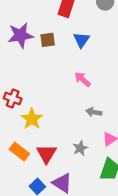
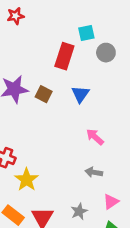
brown square: (48, 40) -> (44, 94), turned 35
pink arrow: (83, 79) -> (95, 137), moved

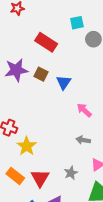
red rectangle: (64, 56) -> (46, 42), moved, turned -75
blue triangle: (80, 94) -> (64, 82), moved

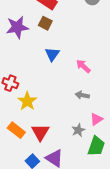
brown square: (41, 74) -> (45, 23), moved
blue triangle: (64, 82) -> (52, 54), moved
gray star: (71, 173) -> (78, 130), moved

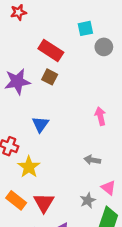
blue triangle: (52, 54) -> (40, 124), moved
pink arrow: (83, 66) -> (100, 116), moved, turned 35
pink triangle: (96, 119) -> (108, 188), turned -48

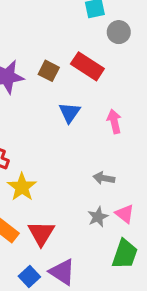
red rectangle: (51, 50) -> (87, 66), moved
blue triangle: (40, 124) -> (70, 113), moved
gray star: (88, 200) -> (98, 217), moved

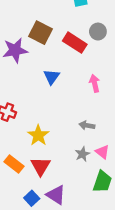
gray circle: (119, 32) -> (98, 32), moved
brown square: (49, 71) -> (41, 33), moved, size x1.5
blue triangle: (70, 113) -> (52, 77), moved
yellow star: (22, 187) -> (38, 135), moved

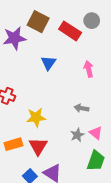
yellow star: (38, 135) -> (36, 117), turned 30
orange rectangle: (14, 164) -> (13, 144), turned -54

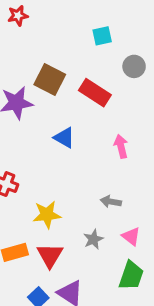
gray circle: (92, 21) -> (134, 66), moved
blue triangle: (48, 63) -> (64, 138), turned -35
gray star: (77, 135) -> (93, 239), moved

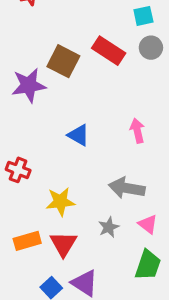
cyan square: (102, 36) -> (143, 16), moved
red rectangle: (95, 93) -> (109, 51), moved
blue triangle: (64, 138) -> (78, 135), moved
gray arrow: (111, 202) -> (127, 188), size x1.6

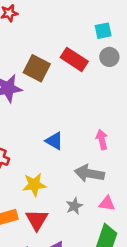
pink arrow: (137, 131) -> (102, 140), moved
blue triangle: (78, 135) -> (54, 141), moved
pink triangle: (148, 224) -> (107, 203), turned -30

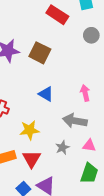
gray circle: (109, 57) -> (91, 35), moved
red rectangle: (74, 59) -> (57, 15), moved
brown square: (37, 68) -> (40, 53), moved

